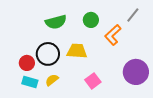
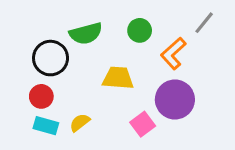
black circle: (48, 54) -> (51, 58), moved
purple circle: (136, 72) -> (175, 100), moved

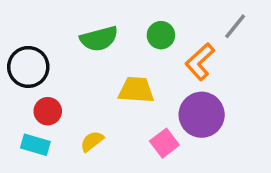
black circle: (51, 58) -> (28, 67), moved
cyan rectangle: (46, 126) -> (35, 145), moved

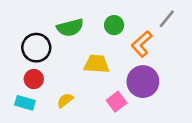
black circle: (28, 67) -> (36, 48), moved

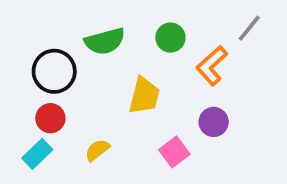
yellow trapezoid: (96, 64) -> (144, 96), turned 100
purple circle: (143, 82) -> (214, 122), size x0.6
cyan rectangle: (25, 103) -> (37, 154), turned -60

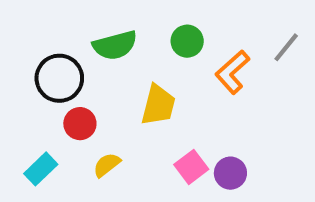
gray line: (249, 28) -> (286, 47), moved
red circle: (50, 118) -> (80, 124), moved
purple circle: (214, 122) -> (230, 173), moved

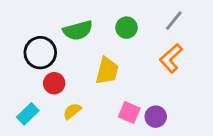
gray line: (286, 47) -> (174, 21), moved
orange L-shape: (233, 72) -> (171, 58), moved
pink square: (191, 167) -> (129, 112), turned -30

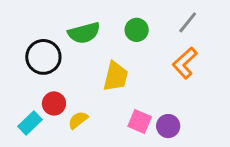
red circle: (54, 83) -> (54, 103), moved

